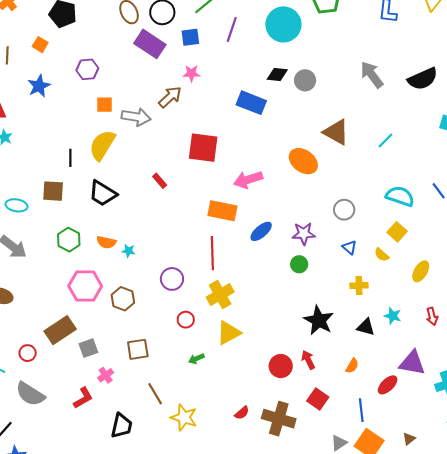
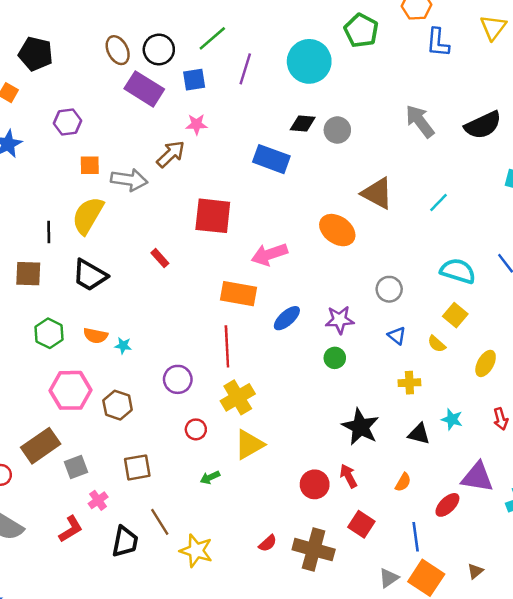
black trapezoid: (122, 426) -> (125, 542), moved

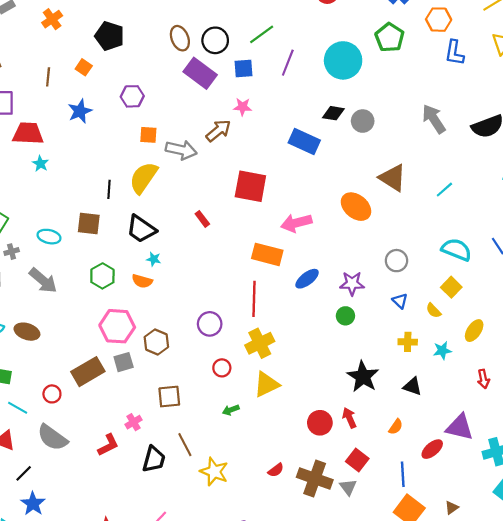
cyan star: (123, 346) -> (154, 259), moved
cyan star: (452, 419) -> (442, 351), moved, turned -30
gray square: (76, 467) -> (124, 362), moved
gray triangle: (389, 578) -> (348, 487), moved, turned -36

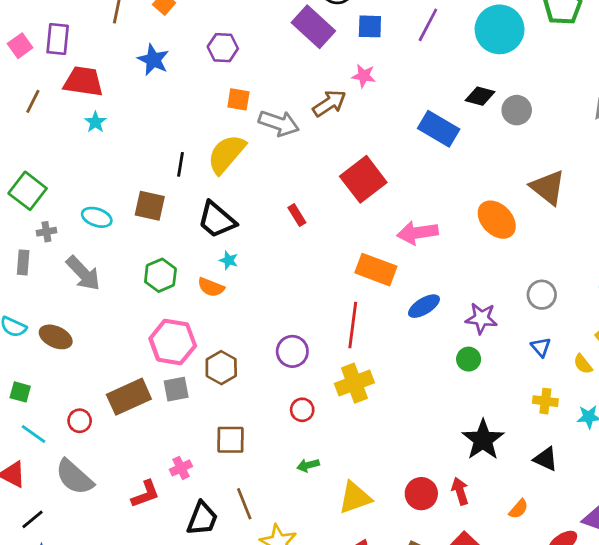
blue star: (80, 111) -> (153, 60), turned -30
red square: (250, 186) -> (363, 179), turned 36
yellow triangle: (266, 384) -> (355, 498), moved

